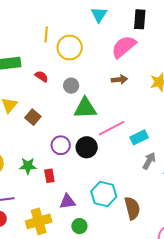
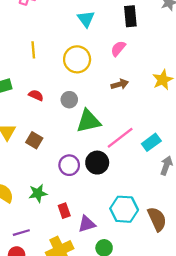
pink semicircle: (124, 47) -> (118, 48), size x0.6
yellow circle: (70, 48) -> (77, 59), moved
red rectangle: (49, 176) -> (64, 211), moved

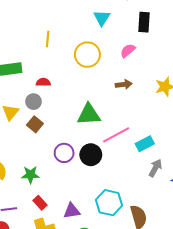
red semicircle: (36, 95) -> (43, 82), turned -32
gray circle: (69, 100) -> (34, 102), moved
red rectangle: (64, 211) -> (40, 203), moved, turned -32

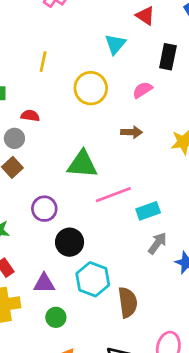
black circle: (91, 155) -> (70, 242), moved

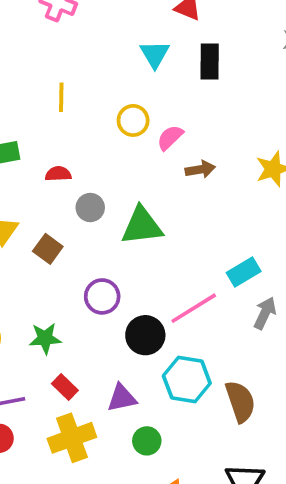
black rectangle: (168, 57) -> (210, 62), moved
yellow circle: (91, 88) -> (133, 120), size x0.7
pink semicircle: (142, 90) -> (170, 138), moved
gray circle: (14, 138) -> (90, 208), moved
pink line: (113, 195) -> (194, 308), moved

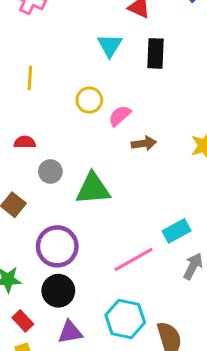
purple circle: (102, 296) -> (57, 246), size x1.4
black circle: (145, 335) -> (58, 291), moved

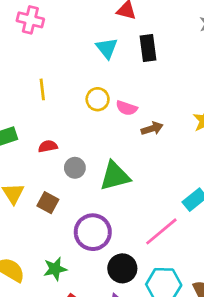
pink semicircle: (120, 116) -> (127, 108), turned -110
black circle: (58, 291) -> (122, 268), moved

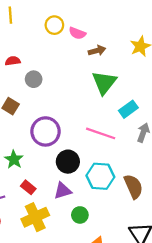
green triangle: (115, 176) -> (104, 83), moved, turned -40
pink line: (161, 231) -> (101, 133), turned 56
green star: (55, 269) -> (14, 159), turned -30

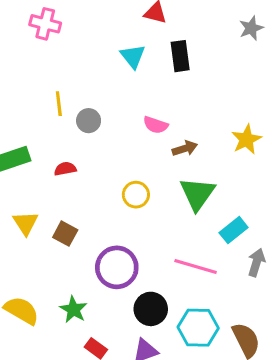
yellow circle: (54, 25) -> (136, 195), moved
gray circle: (34, 79) -> (89, 121), moved

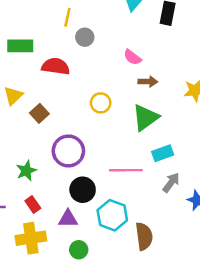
red semicircle: (65, 169) -> (56, 66), size x1.6
pink line: (196, 267) -> (126, 170), turned -36

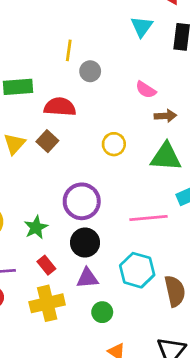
brown square: (39, 113) -> (47, 141), moved
green triangle: (145, 118) -> (166, 157), turned 44
black circle: (83, 190) -> (85, 243), moved

